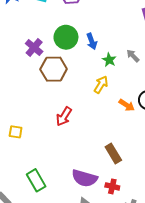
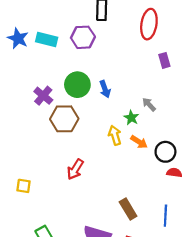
green star: (109, 60) -> (131, 118), moved
yellow arrow: (101, 85) -> (115, 135), turned -48
orange arrow: (127, 105) -> (139, 142), moved

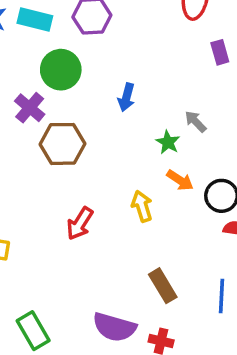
green circle: (77, 85) -> (61, 70), moved
blue arrow: (105, 89) -> (126, 97), turned 35
yellow arrow: (115, 135) -> (142, 206), moved

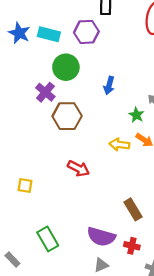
yellow arrow: (142, 206) -> (119, 145), moved, turned -66
red arrow: (80, 223) -> (78, 168), turned -95

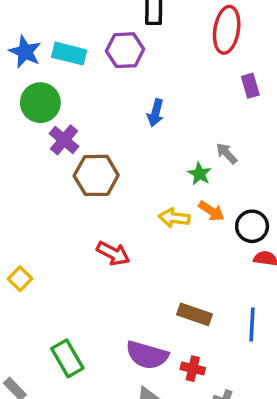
green circle: (66, 67) -> (40, 103), moved
blue arrow: (109, 85) -> (155, 113), moved
yellow square: (25, 185) -> (20, 279), moved, turned 35
brown rectangle: (133, 209) -> (194, 314), turned -40

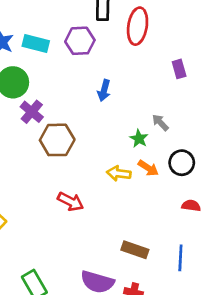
red ellipse: (227, 30) -> (138, 26), moved
black circle: (252, 226) -> (182, 163), moved

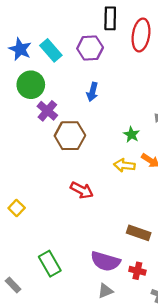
cyan rectangle: (36, 43) -> (51, 50), turned 35
blue arrow: (104, 90) -> (92, 92), moved
green star: (139, 139) -> (132, 135), moved

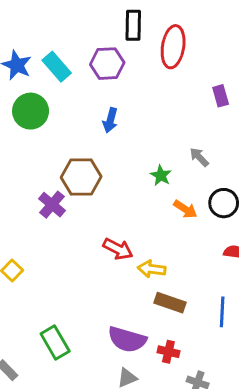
purple cross: (47, 111) -> (52, 205), moved
yellow arrow: (124, 165) -> (152, 269), moved
red arrow: (82, 190) -> (118, 249), moved

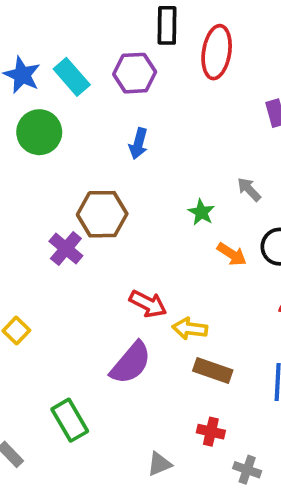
purple semicircle: (127, 339) -> (131, 363), moved, turned -66

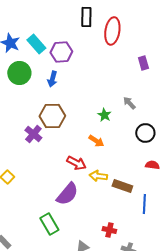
purple hexagon: (135, 73) -> (61, 52), moved
blue arrow: (138, 144) -> (52, 79), moved
orange arrow: (232, 254) -> (96, 141), moved
brown rectangle: (213, 371) -> (122, 186), moved
green rectangle: (70, 420) -> (49, 224), moved

